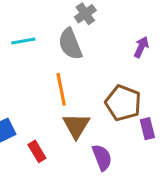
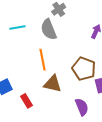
brown triangle: (76, 126) -> (53, 84), turned -48
purple semicircle: (102, 157) -> (82, 107), moved

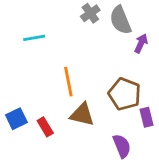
gray semicircle: (49, 29) -> (120, 20), moved
red rectangle: (26, 101) -> (45, 127), moved

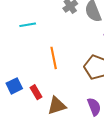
brown triangle: (82, 115) -> (57, 106), moved, turned -30

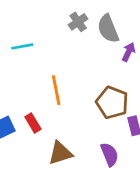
red rectangle: (36, 92) -> (33, 123), moved

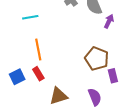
orange line: (56, 90) -> (38, 50), moved

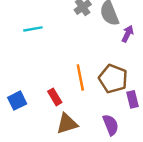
orange line: (38, 50) -> (80, 77), moved
red rectangle: (38, 74) -> (55, 97), moved

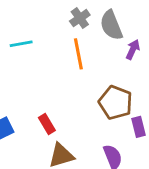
orange line: (80, 77) -> (78, 54), moved

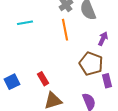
purple arrow: (133, 50) -> (103, 39), moved

